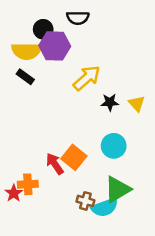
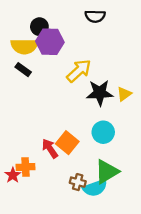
black semicircle: (78, 18) -> (95, 16), moved
black star: (110, 102) -> (100, 93), size x1.6
yellow triangle: (137, 104) -> (124, 94), turned 35

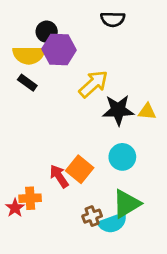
yellow triangle: (124, 94) -> (147, 111), turned 42
brown cross: (78, 182) -> (92, 216), turned -35

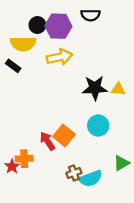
purple hexagon: (59, 50) -> (58, 26), moved
black rectangle: (27, 83) -> (13, 66), moved
yellow arrow: (93, 84) -> (60, 57), moved, turned 30
green triangle: (126, 204) -> (121, 163), moved, size x0.7

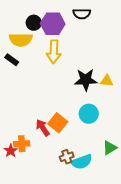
yellow arrow: (60, 57) -> (54, 52), turned 105

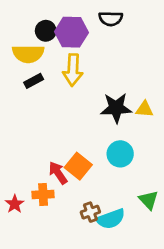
black rectangle: (12, 60) -> (34, 81), moved, turned -64
orange cross: (22, 144) -> (43, 194), moved
green triangle: (110, 148) -> (149, 200), turned -42

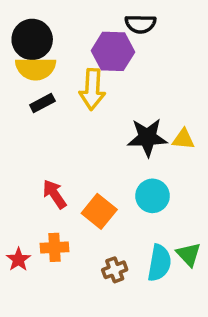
black circle: (46, 31) -> (32, 39), moved, size x1.5
purple hexagon: (71, 32) -> (113, 51), moved
red arrow: (58, 173) -> (54, 194), moved
cyan semicircle: (111, 219) -> (159, 263), moved, turned -60

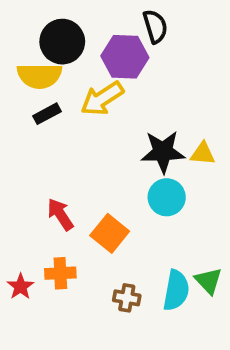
black semicircle: (140, 24) -> (155, 26), turned -108
black circle: (32, 39) -> (62, 42), moved
yellow arrow: (92, 89) -> (102, 99), turned 54
cyan circle: (153, 196) -> (167, 197), moved
brown cross: (115, 270) -> (127, 298), turned 30

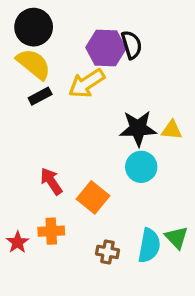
black semicircle: (155, 26) -> (132, 45), moved
black circle: (62, 42) -> (34, 27), moved
yellow semicircle: (39, 76) -> (34, 64), turned -141

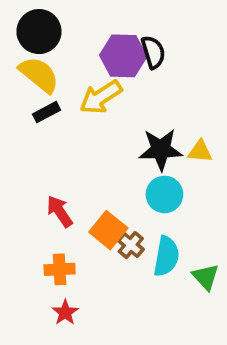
red star: (18, 242) -> (65, 312), moved
cyan semicircle: (149, 246) -> (166, 256), moved
brown cross: (107, 252) -> (131, 245), moved, turned 30

